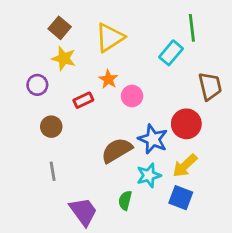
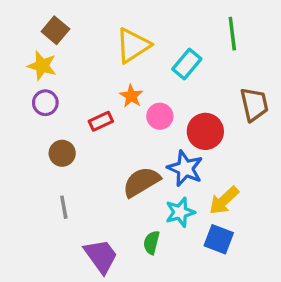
brown square: (60, 28) -> (55, 30), moved
cyan rectangle: (171, 53) -> (187, 64), moved
yellow star: (64, 58) -> (42, 66), moved
red circle: (186, 124) -> (205, 131), moved

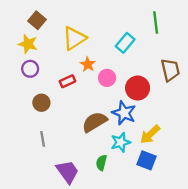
yellow triangle: (133, 45) -> (74, 38), moved

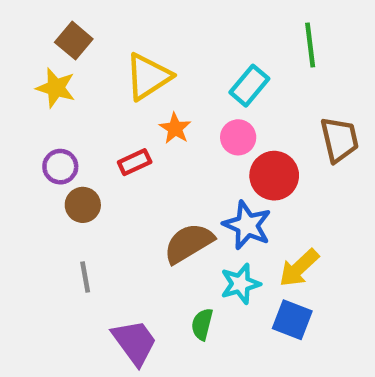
purple circle: (30, 69) -> (60, 167), moved
pink circle: (107, 78) -> (238, 137), moved

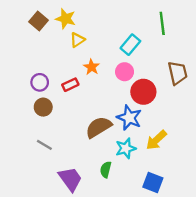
yellow triangle: (148, 77) -> (77, 40), size x0.6
yellow star: (56, 88) -> (66, 19), moved
purple circle: (60, 167) -> (40, 82), moved
gray line: (85, 277) -> (44, 145), turned -49
blue square: (292, 320) -> (153, 183), moved

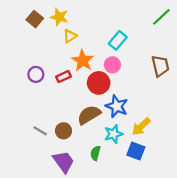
green line: (162, 23) -> (161, 17), moved, turned 54
orange star: (92, 67) -> (83, 61), size x1.5
red circle: (143, 92) -> (99, 83), moved
brown circle: (43, 107) -> (63, 131), moved
blue square: (153, 183) -> (136, 151), moved

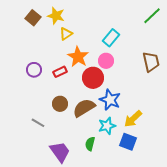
brown circle: (63, 131) -> (60, 104), moved

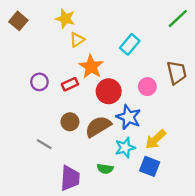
brown square: (33, 18) -> (18, 21), moved
pink circle: (106, 61) -> (147, 87), moved
green semicircle: (90, 144) -> (105, 169), turned -96
purple trapezoid: (60, 152) -> (70, 178), turned 40

